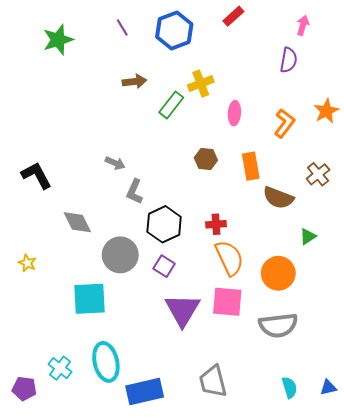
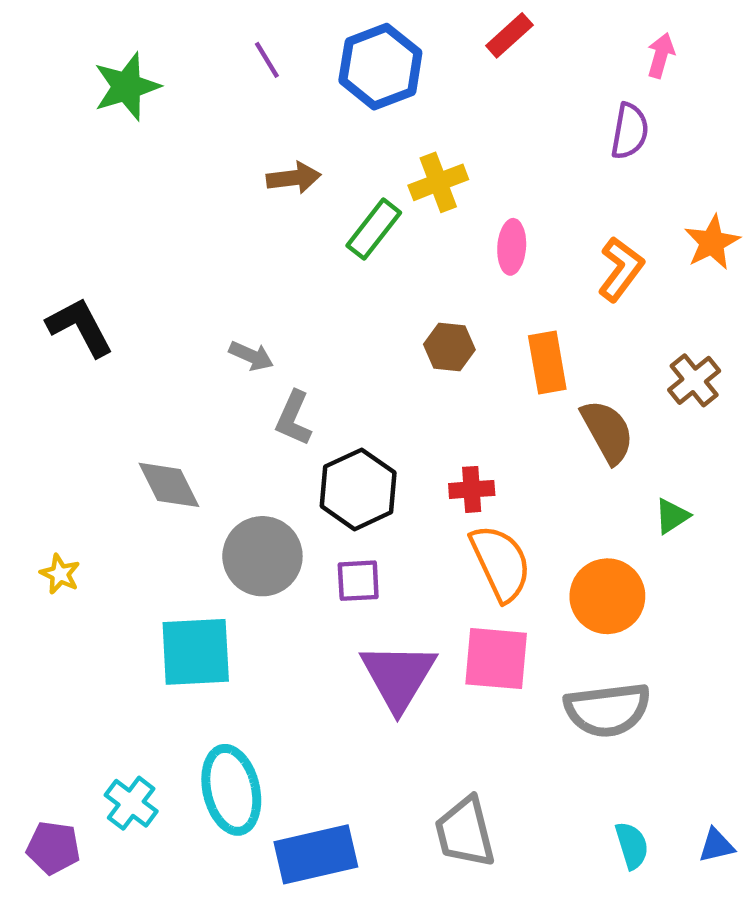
black L-shape: (37, 175) -> (80, 327), moved
brown semicircle: (278, 198) -> (607, 432), turned -140
purple square: (164, 266) -> (358, 581), turned -35

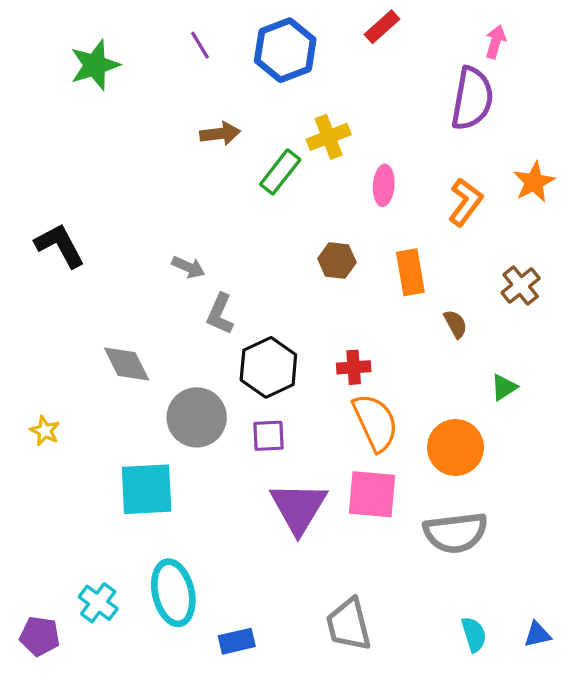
purple semicircle: (630, 131) -> (472, 99), size x1.5
brown semicircle: (607, 432) -> (455, 324), size x0.6
blue rectangle: (316, 854) -> (237, 641), size x0.6

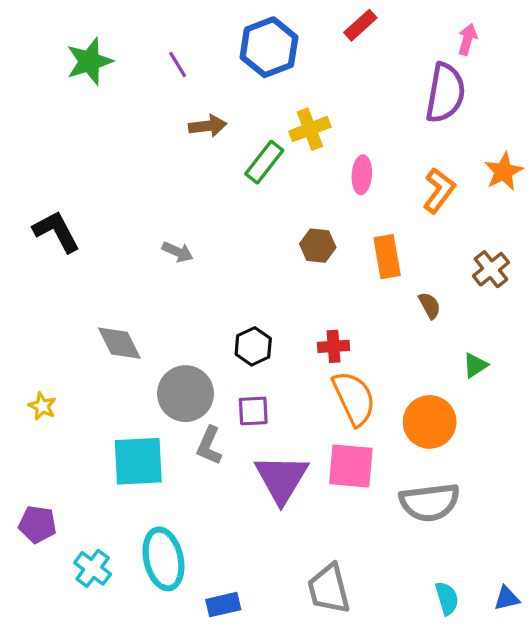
purple line: (200, 45) -> (178, 65), moved
gray L-shape: (220, 314) -> (209, 446), moved
black hexagon: (268, 367) -> (253, 346), size x0.7
purple pentagon: (40, 636) -> (37, 524), moved

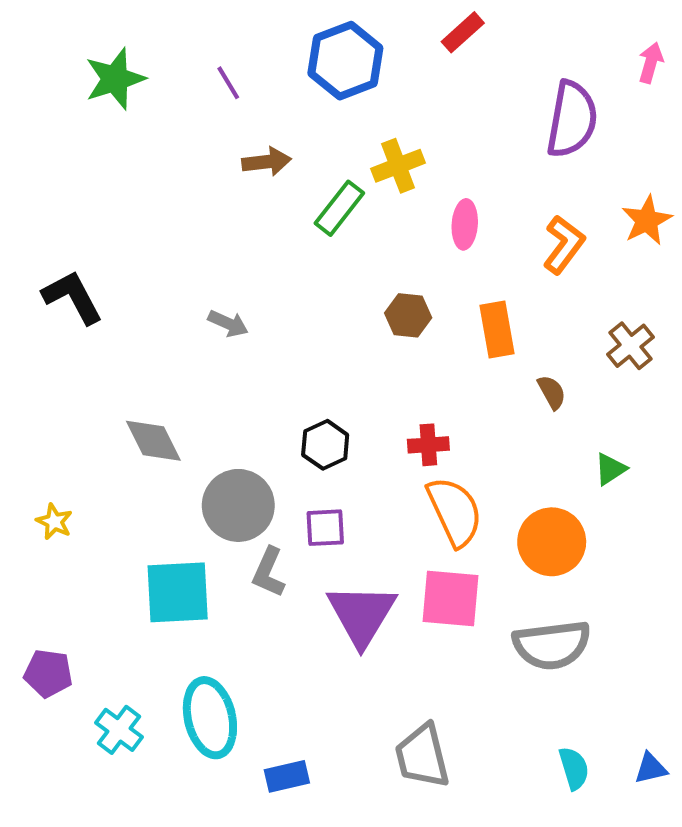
pink arrow: (467, 39) -> (651, 63), moved

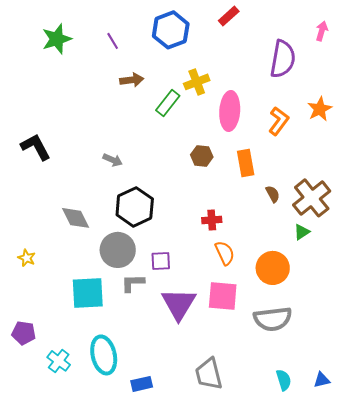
pink ellipse: (465, 224) -> (230, 111), size x1.6
brown cross: (631, 346) -> (312, 198), moved, size x1.6
black hexagon: (325, 445) -> (135, 207), moved, size x1.6
orange semicircle: (455, 512) -> (225, 253), size x0.7
gray L-shape: (269, 572) -> (133, 283), turned 65

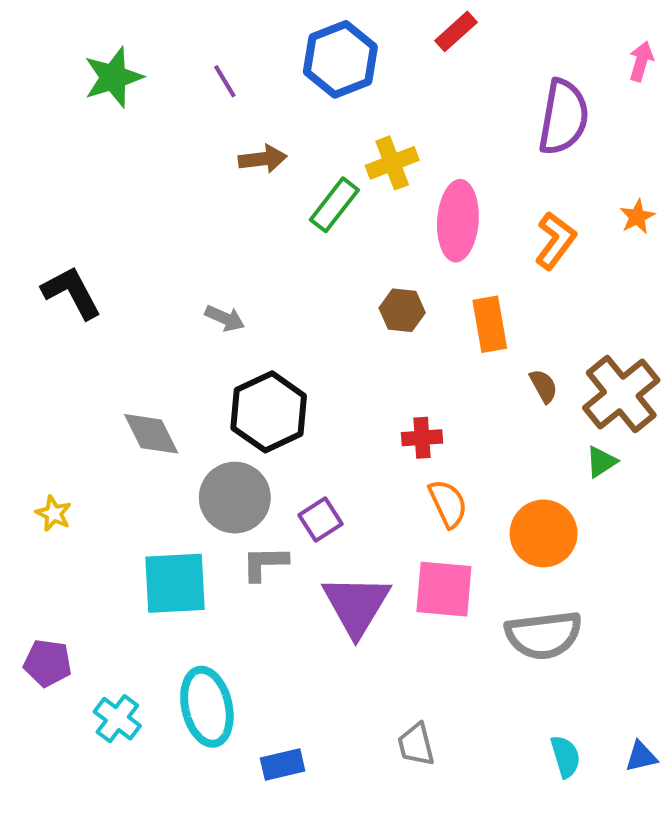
orange star: (320, 109) -> (637, 217), size x0.7
purple square: (161, 261) -> (320, 519), turned -30
gray trapezoid: (209, 374) -> (416, 745), size x0.7

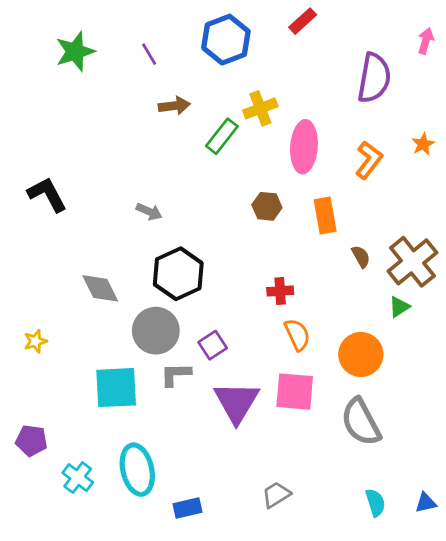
yellow star: (54, 514) -> (35, 341), turned 30
gray semicircle: (544, 635) -> (361, 422), turned 69
gray trapezoid: (416, 745) -> (276, 495), turned 72

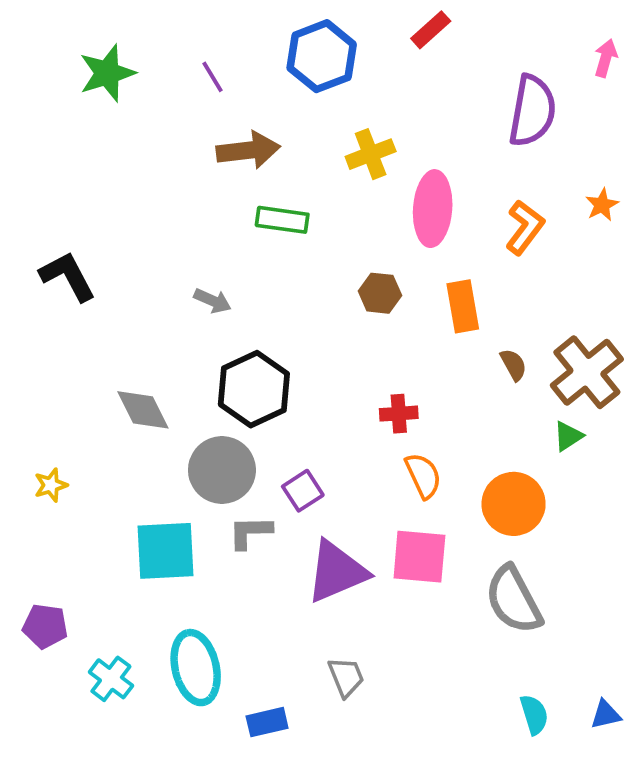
brown arrow: (174, 106) -> (248, 150), size x1.4
green rectangle: (222, 136) -> (282, 220), moved, turned 60
purple triangle: (236, 402) -> (337, 572), turned 36
gray trapezoid: (276, 495) -> (346, 677), moved, turned 100

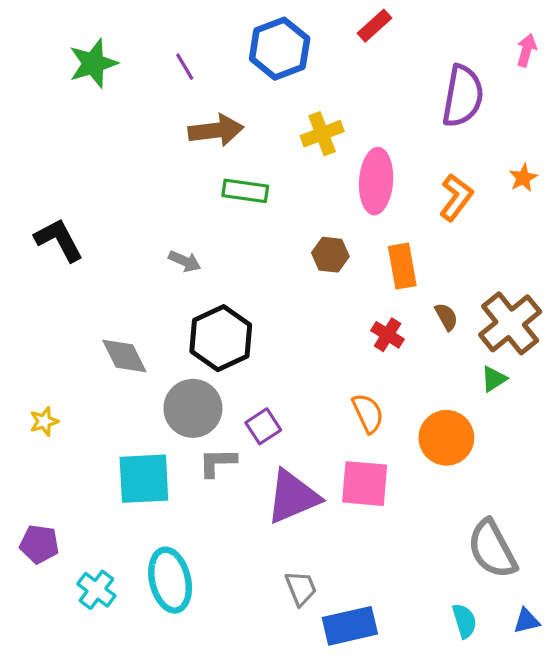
red cross: (399, 414) -> (388, 335), moved, turned 36
gray semicircle: (514, 600) -> (492, 549), moved
blue rectangle: (267, 722) -> (350, 626), moved, size x1.5

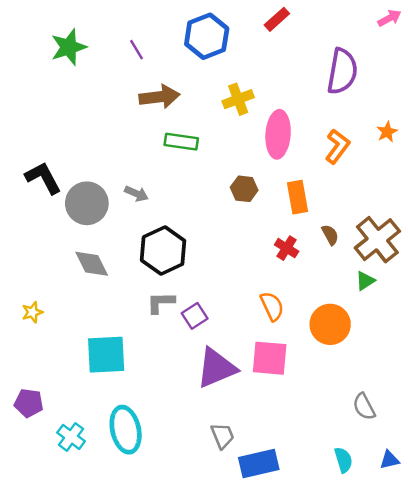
pink arrow: (526, 50) -> (389, 18), moved, turned 45
gray circle: (193, 408) -> (87, 203), moved
gray L-shape: (217, 462) -> (161, 303), moved
gray semicircle: (492, 549) -> (364, 407), size x0.6

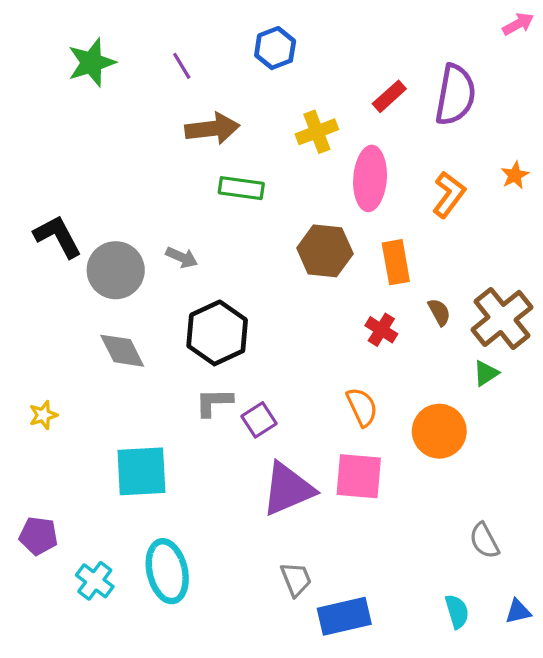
red rectangle: (277, 19) -> (389, 96), moved
blue hexagon: (207, 36) -> (275, 48), size x0.7
brown hexagon: (244, 189) -> (325, 251), size x1.5

